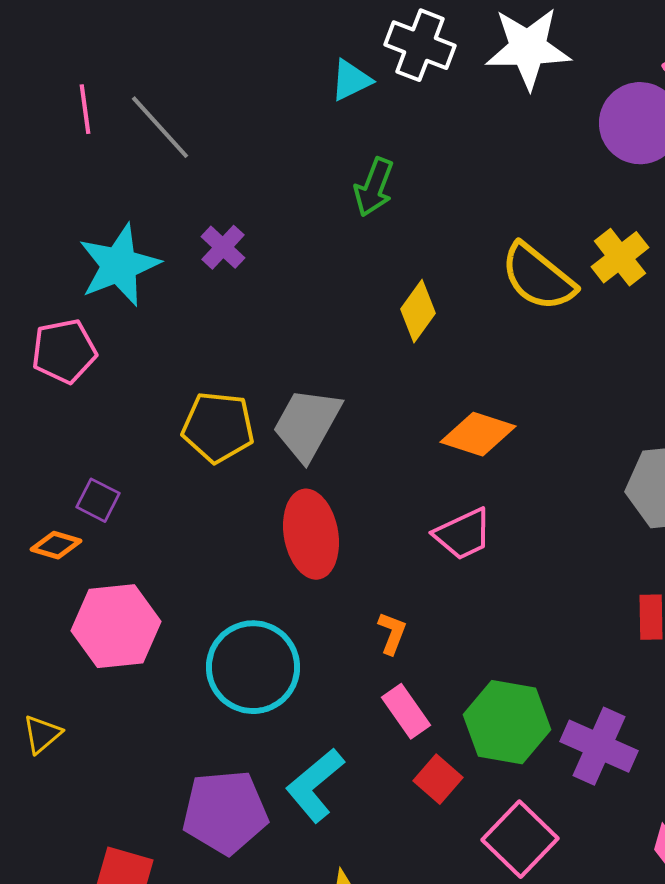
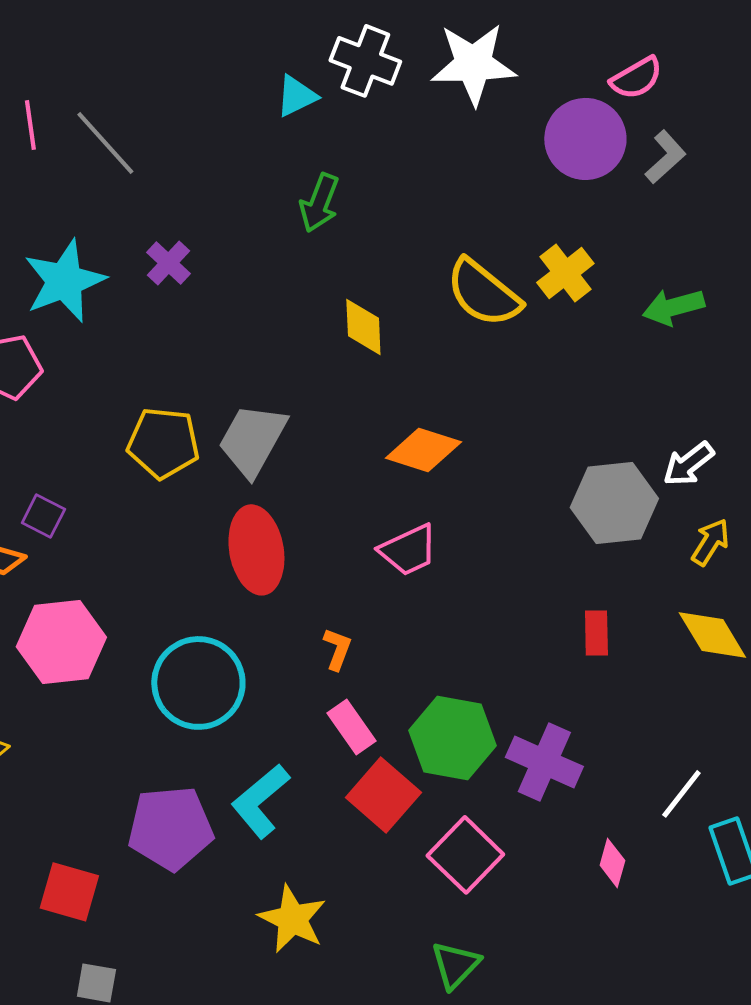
yellow diamond: (418, 311) -> (363, 327), turned -38
red square: (438, 779) -> (383, 795), size x1.5

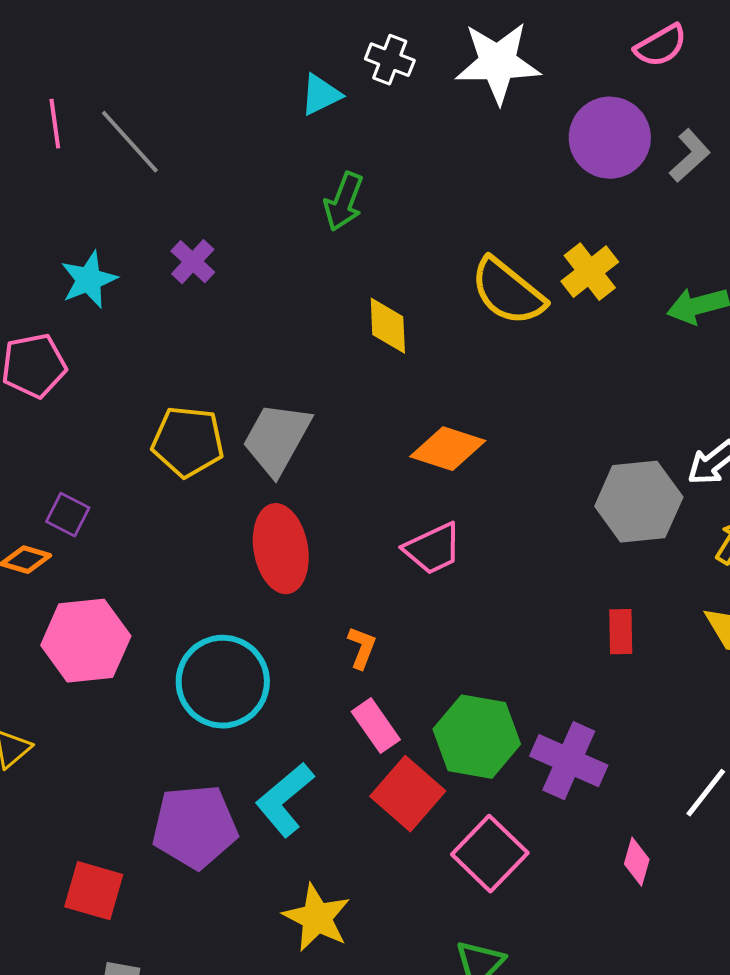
white cross: (365, 61) -> (390, 60), size x0.7
pink semicircle: (636, 78) -> (661, 46), moved
cyan star: (64, 281) -> (89, 280), size x0.7

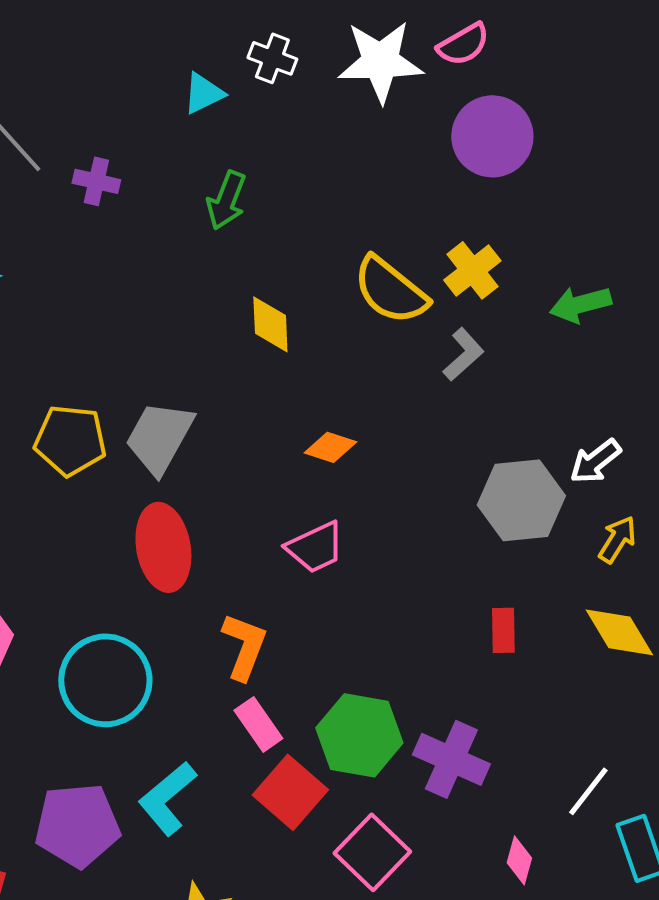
pink semicircle: (661, 46) -> (463, 44), moved
gray L-shape: (690, 156) -> (463, 354), moved
purple cross: (193, 262) -> (96, 181), moved, turned -30
orange diamond: (448, 449) -> (330, 447), size x0.7
orange L-shape: (362, 648) -> (244, 646), size x1.6

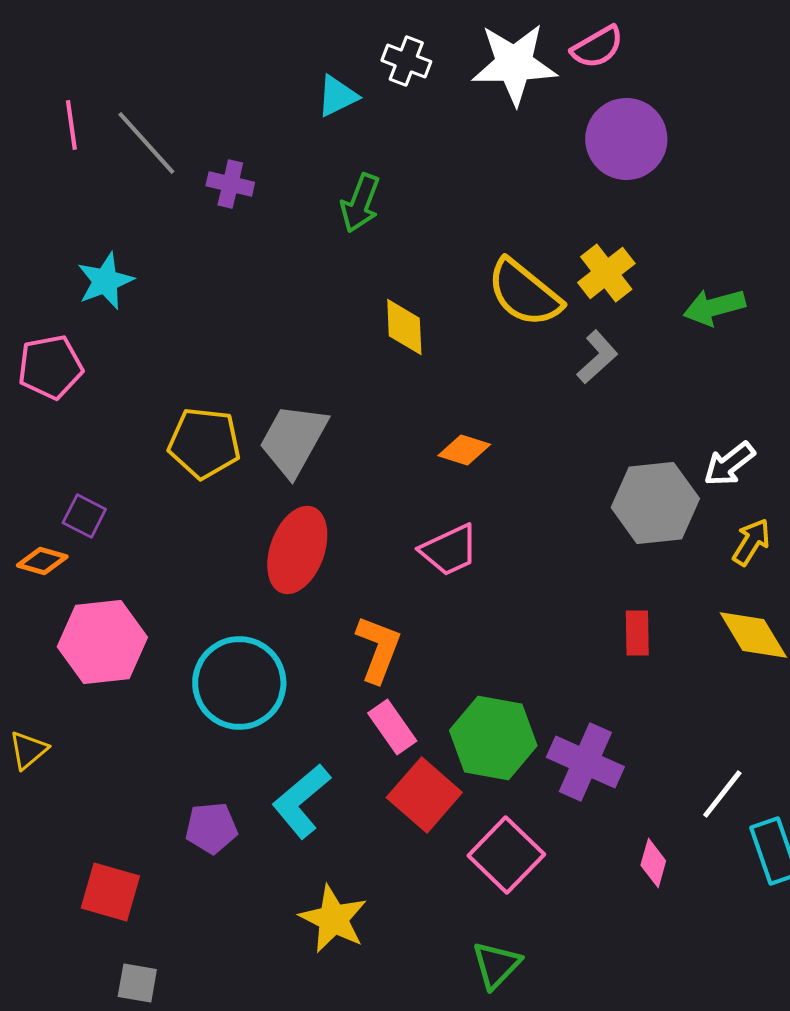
red ellipse: (163, 547) -> (297, 550), turned 30
purple pentagon: (77, 825) -> (211, 828), size x0.6

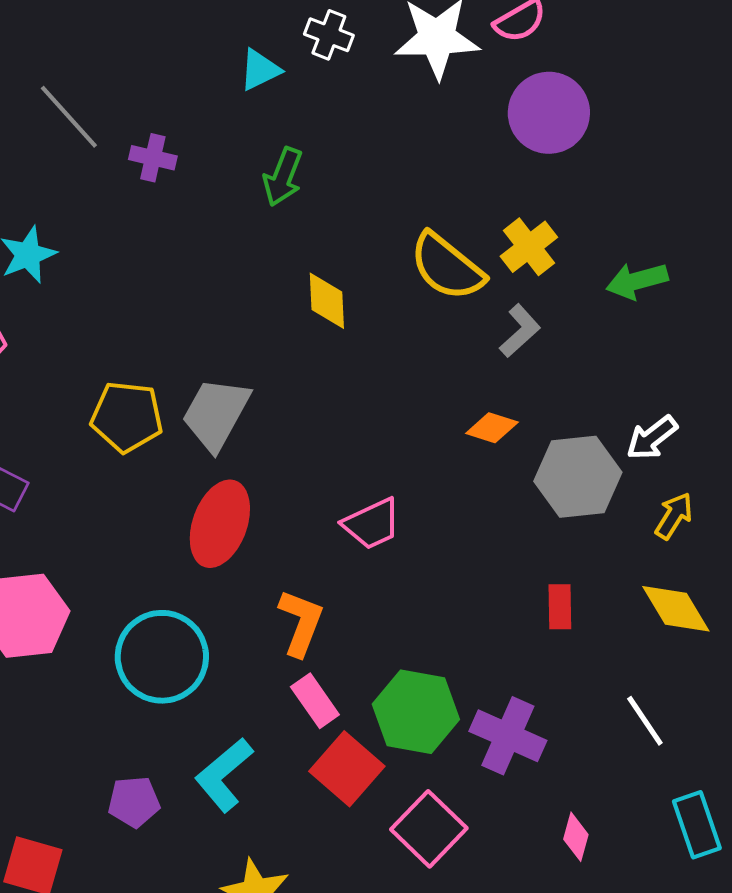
orange diamond: (464, 450) -> (492, 428), moved
white line: (722, 794) -> (645, 721), moved, turned -72

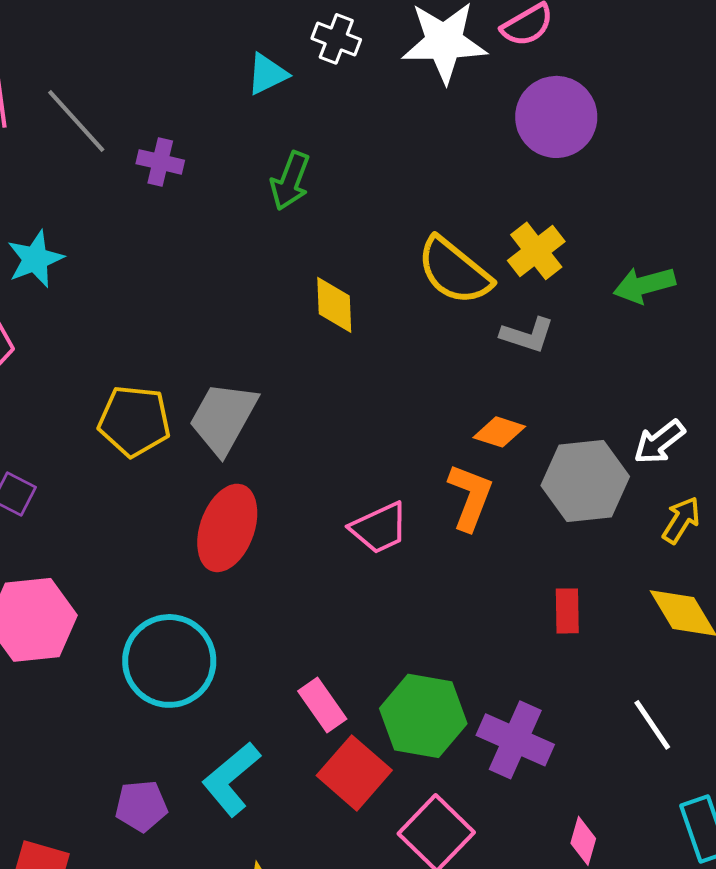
gray L-shape: (520, 331) -> (527, 335), turned 60
orange L-shape: (301, 623) -> (470, 497), moved

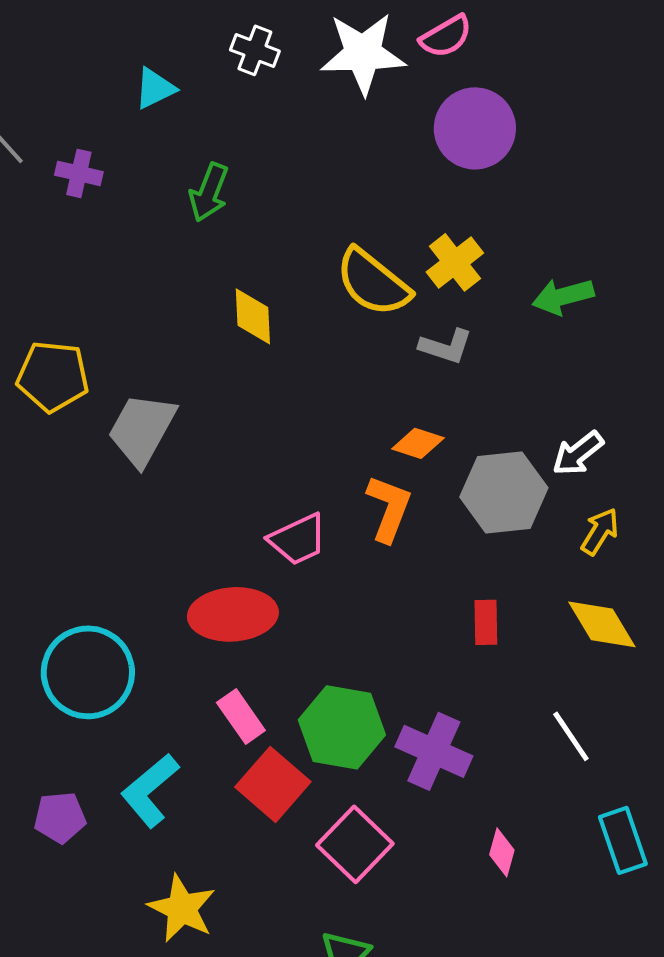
cyan triangle: (267, 74) -> (155, 88), moved
yellow pentagon: (134, 421) -> (53, 376), moved
red ellipse: (227, 528) -> (233, 614), moved, turned 66

